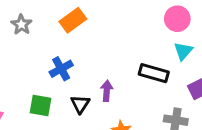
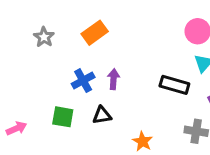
purple arrow: (107, 91) -> (114, 79), moved
black triangle: (80, 104) -> (102, 115), turned 48

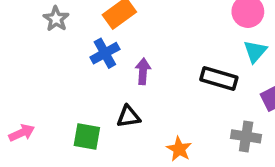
blue cross: (83, 81) -> (105, 53), moved
green square: (63, 117) -> (87, 136), moved

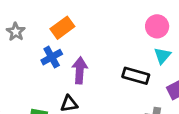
purple arrow: (143, 71) -> (80, 70), size x1.4

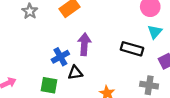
blue cross: (52, 57) -> (60, 57), moved

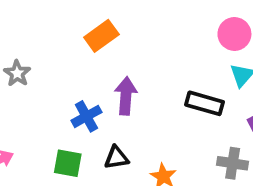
gray star: (30, 11) -> (17, 73), moved
black triangle: (75, 73) -> (116, 158), moved

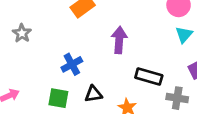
purple arrow: (126, 96) -> (119, 40), moved
black rectangle: (204, 103) -> (149, 76), moved

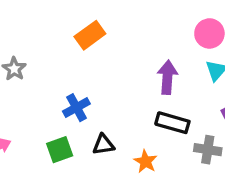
purple arrow: (119, 40) -> (167, 77), moved
green square: (58, 98) -> (60, 150), turned -30

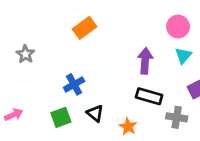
black triangle: (103, 145) -> (95, 113), turned 48

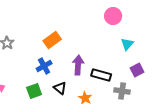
pink circle: (178, 27) -> (113, 16), moved
orange rectangle: (85, 28) -> (52, 40), moved
purple arrow: (145, 61) -> (78, 65), moved

